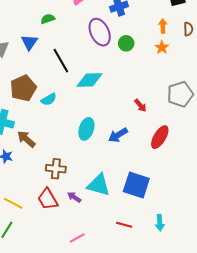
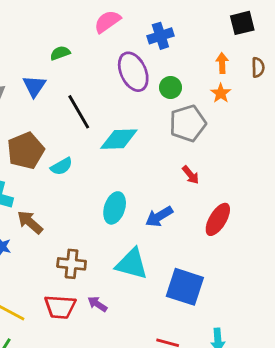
gray pentagon: (180, 94) -> (188, 123), moved
cyan triangle: (99, 185) -> (132, 264), moved
red trapezoid: (48, 199) -> (60, 307), turned -55

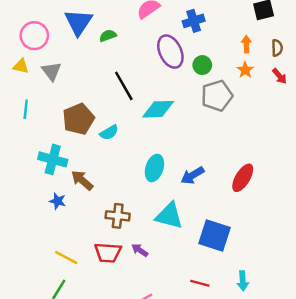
blue triangle: (34, 86) -> (78, 22), moved, size x1.4
red arrow: (191, 175) -> (279, 76), moved

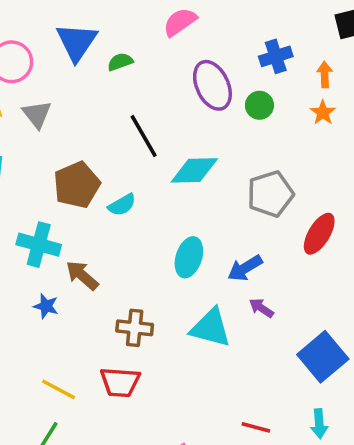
blue cross: (194, 21) -> (276, 56), moved
gray pentagon: (217, 96) -> (270, 194), moved
red ellipse: (243, 178) -> (319, 234), moved
blue square: (215, 235) -> (323, 357), moved, turned 32
purple arrow: (140, 250) -> (261, 308), moved

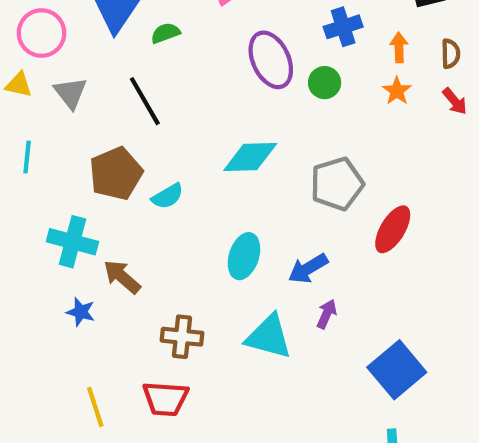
black line: (144, 136) -> (145, 101), moved
purple arrow: (261, 308) -> (327, 314), turned 80
yellow line: (59, 389) -> (95, 407), turned 44

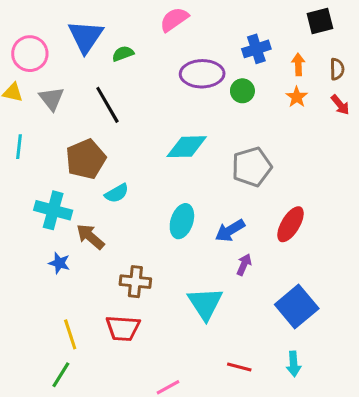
purple ellipse: (271, 60) -> (202, 74), turned -66
cyan semicircle: (168, 196) -> (117, 193), moved
red ellipse: (393, 229) -> (291, 224), moved
cyan triangle: (269, 337) -> (205, 303), moved, turned 42

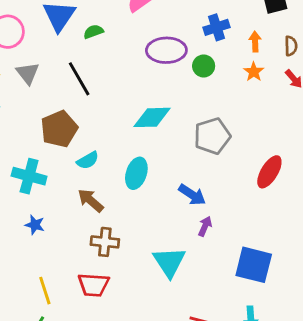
cyan ellipse: (182, 221) -> (136, 173), moved
red ellipse: (291, 224) -> (269, 172), moved
blue arrow: (230, 230) -> (192, 195), turned -116
brown arrow: (90, 237) -> (91, 200), moved
blue square: (297, 306) -> (254, 265), turned -36

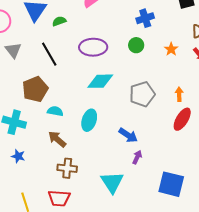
orange arrow: (255, 42) -> (179, 94), moved
purple ellipse: (166, 50) -> (93, 47), moved
cyan semicircle: (88, 160) -> (55, 111), turned -140

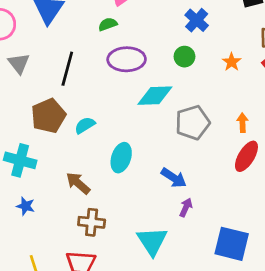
blue cross: (145, 18) -> (197, 20), turned -30
green semicircle: (59, 21) -> (108, 24), moved
black line: (49, 54) -> (67, 69), turned 45
cyan diamond: (100, 81) -> (155, 96), moved
cyan semicircle: (55, 111) -> (85, 125), moved, turned -42

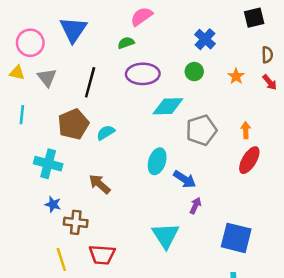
cyan ellipse: (121, 158) -> (157, 161), moved
brown cross: (92, 222) -> (76, 222), moved

